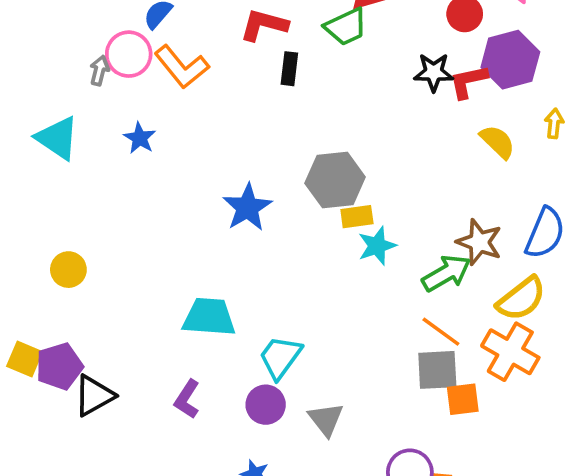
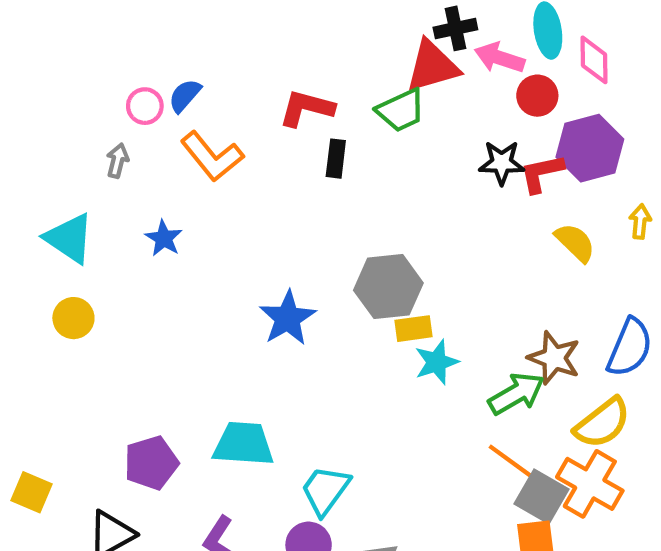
pink circle: (129, 54) -> (145, 106), moved, size x0.7
yellow circle: (68, 270) -> (73, 318), moved
purple pentagon: (59, 366) -> (151, 463), moved
gray square: (437, 370) -> (542, 496), moved, turned 33

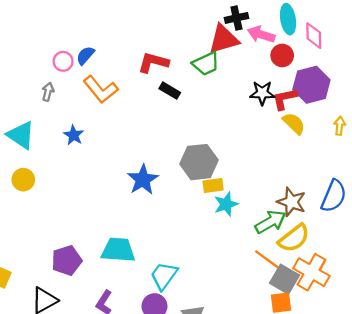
black rectangle: (336, 159) -> (170, 91), turned -66
yellow semicircle: (575, 243) -> (294, 123), moved
yellow semicircle: (602, 423) -> (294, 238), moved

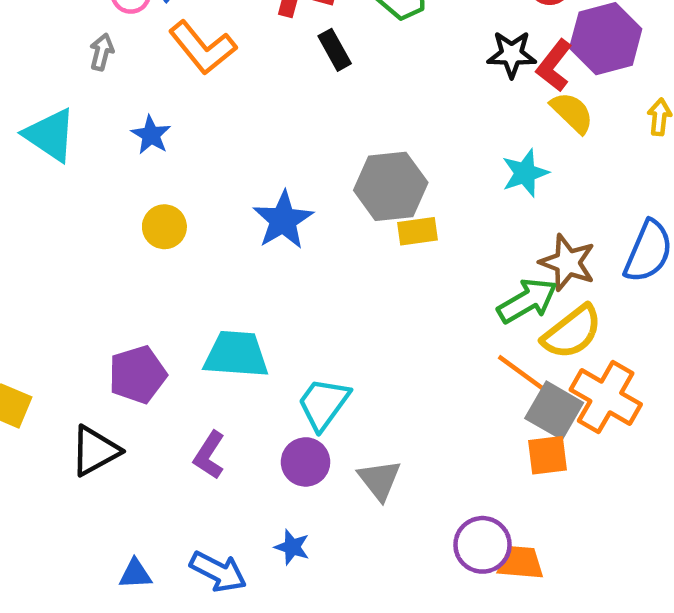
black rectangle: (170, 91) -> (335, 50), turned 30
red L-shape: (285, 99) -> (554, 65), turned -40
yellow circle: (23, 180) -> (164, 227), moved
cyan star: (226, 204) -> (525, 173), moved

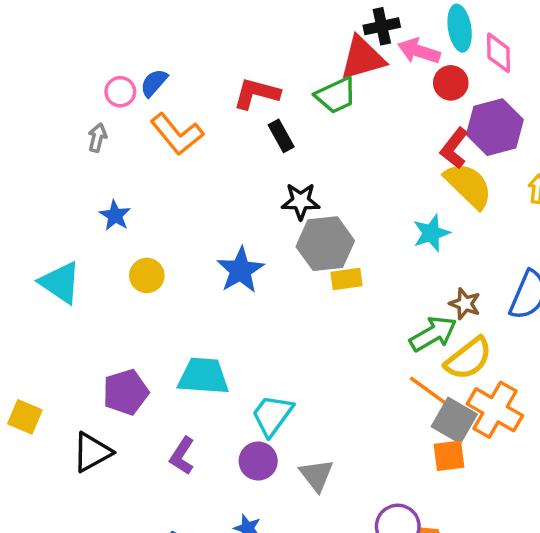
black star: (512, 54) -> (301, 201), moved
yellow semicircle: (572, 113) -> (468, 185), size x1.4
cyan triangle: (50, 135) -> (60, 283), moved
blue star: (151, 135) -> (115, 215), moved
brown star: (568, 263) -> (465, 304), size x0.7

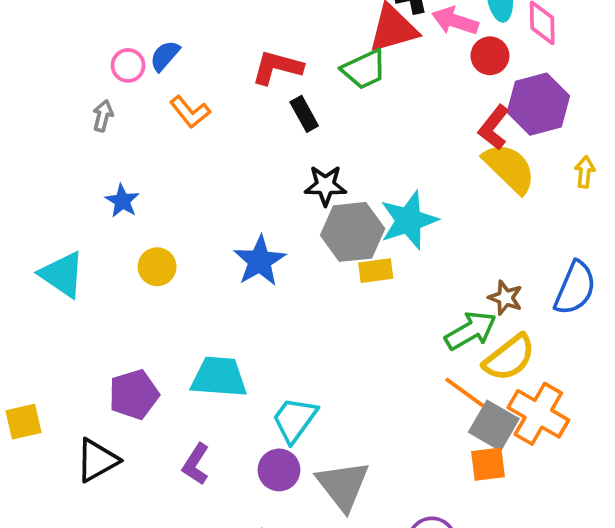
orange L-shape: (177, 134) -> (190, 112), size x0.7
cyan star: (431, 233) -> (409, 220), moved, size x1.4
yellow square: (25, 417) -> (24, 422), turned -36
gray triangle: (316, 475) -> (343, 485), size x1.4

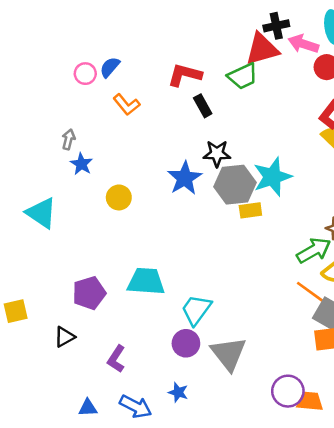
gray arrow: (103, 116) -> (68, 139), moved
blue star: (260, 261) -> (185, 178), moved
yellow circle: (157, 267) -> (119, 197), moved
black triangle: (97, 460) -> (65, 337), size x0.7
purple L-shape: (196, 464) -> (116, 359), moved

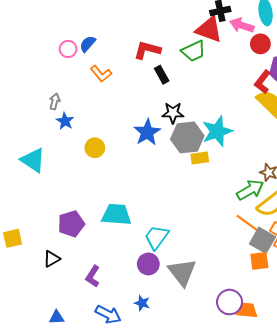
red triangle: (262, 49) -> (209, 29), turned 36
blue triangle: (88, 408) -> (57, 317), moved

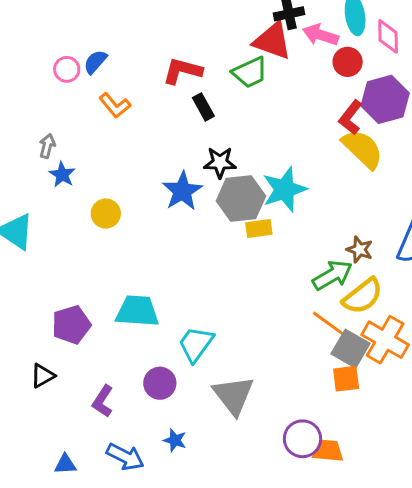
purple circle: (148, 264) -> (160, 383), moved
blue triangle: (57, 317) -> (65, 464), moved

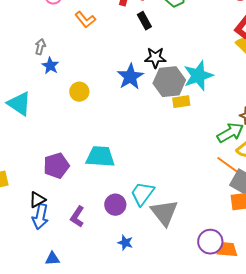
cyan trapezoid: (196, 344) -> (142, 194), moved
blue arrow: (125, 457) -> (40, 217), moved, turned 75

